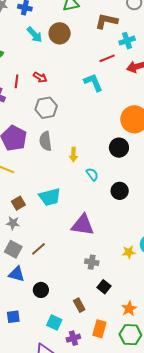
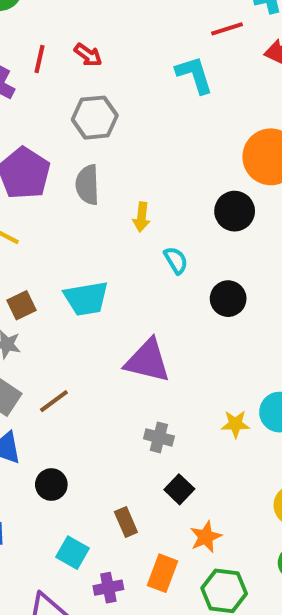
orange star: (129, 309) -> (206, 537), moved

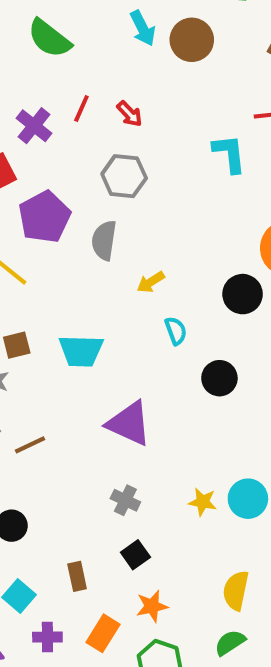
yellow arrow: (142, 217) -> (151, 282), turned 40

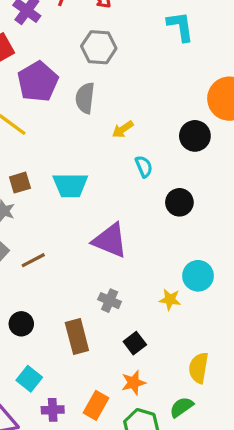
cyan circle: (248, 499) -> (198, 276), moved
black square: (135, 555) -> (135, 343), moved
brown rectangle: (77, 576) -> (77, 337), moved, size x1.5
green semicircle: (230, 643) -> (181, 407), moved

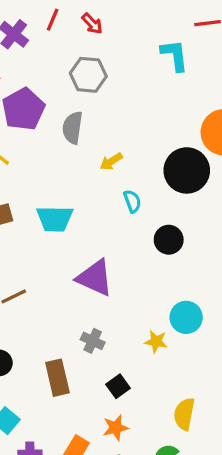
black circle: (195, 136) -> (187, 170), size x1.4

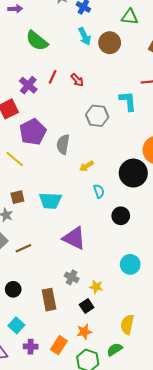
gray hexagon: (88, 75) -> (97, 116), moved
yellow star: (156, 341) -> (96, 287), moved

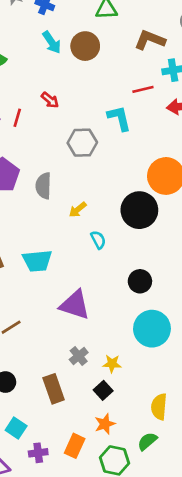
red line: (53, 77) -> (17, 118), moved
black circle: (121, 216) -> (140, 281), moved
cyan circle: (130, 264) -> (152, 329), size x1.4
gray cross: (72, 277) -> (79, 356), turned 32

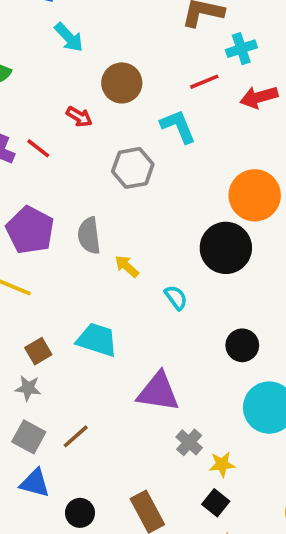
brown circle: (85, 46) -> (122, 83), moved
red line: (17, 118) -> (38, 148), turned -60
yellow arrow: (78, 210) -> (127, 266), moved, turned 90
cyan trapezoid: (37, 261) -> (97, 340), turned -148
gray cross: (79, 356) -> (189, 442), moved

